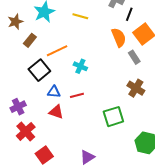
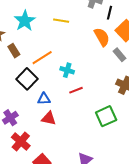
brown rectangle: (30, 40) -> (14, 51), turned -64
red line: (77, 95) -> (76, 90), moved

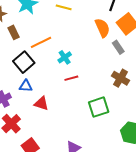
cyan cross: (67, 70) -> (65, 57), turned 32
blue triangle: (44, 99) -> (26, 86), moved

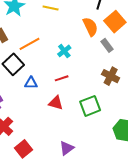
cyan cross: (65, 57) -> (64, 51), moved
blue triangle: (26, 86) -> (31, 83), moved
red triangle: (41, 103) -> (56, 103), moved

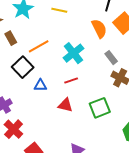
gray rectangle: (107, 45) -> (111, 58), moved
cyan cross: (64, 51) -> (73, 53), size x1.5

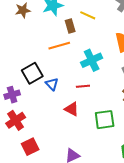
brown rectangle: (11, 38) -> (70, 26), moved
black square: (23, 67) -> (32, 73), moved
blue triangle: (40, 85) -> (52, 84), turned 32

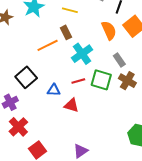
brown rectangle: (70, 26) -> (66, 32), moved
blue triangle: (52, 84) -> (54, 90), moved, turned -32
green square: (105, 120) -> (101, 80), moved, turned 35

